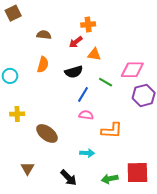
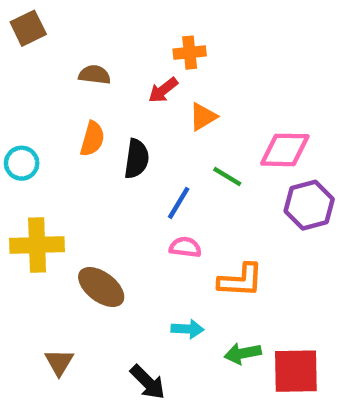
orange triangle: (94, 54) -> (203, 117), turned -40
black semicircle: (74, 72) -> (137, 159), moved, turned -66
yellow cross: (17, 114) -> (37, 245), size x1.6
green arrow: (110, 179) -> (243, 353), moved

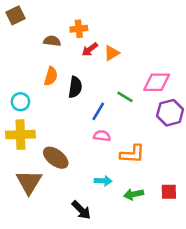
orange cross: (190, 53) -> (79, 29), moved
orange triangle: (203, 117) -> (112, 53), moved
cyan circle: (22, 163) -> (20, 102), moved
brown triangle: (59, 362) -> (29, 182), moved, size x1.6
red square: (296, 371) -> (169, 192), moved, size x0.6

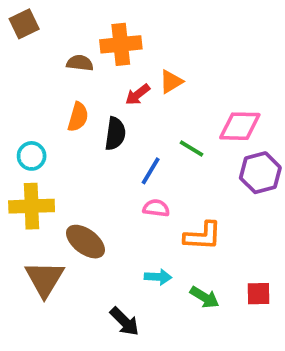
orange cross: (79, 29) -> (121, 44), size x1.5
red arrow: (90, 49) -> (138, 95), moved
green arrow: (134, 194) -> (205, 297), turned -138

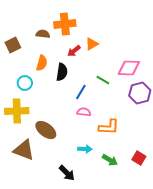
brown square: (24, 24) -> (13, 45), moved
cyan circle: (32, 156) -> (25, 83), moved
brown triangle: (45, 279) -> (24, 150), turned -40
red square: (258, 294) -> (139, 158), turned 32

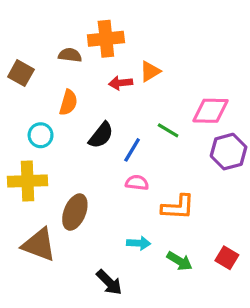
brown square: (13, 45) -> (21, 73), turned -35
red arrow: (74, 51) -> (121, 83), turned 32
black semicircle: (62, 72) -> (101, 135), moved, turned 30
brown ellipse: (46, 130) -> (75, 212), turned 75

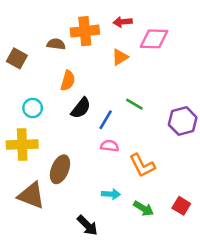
red arrow: (121, 83) -> (123, 22), moved
orange semicircle: (68, 103) -> (68, 81), moved
pink diamond: (211, 111) -> (154, 39), moved
orange L-shape: (178, 207) -> (142, 165), turned 60

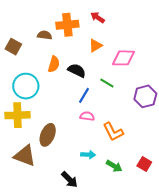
red arrow: (123, 22) -> (98, 17), turned 40
pink diamond: (154, 39) -> (123, 58), moved
cyan circle: (33, 108) -> (26, 86), size x1.6
black semicircle: (81, 108) -> (77, 70), moved, turned -102

